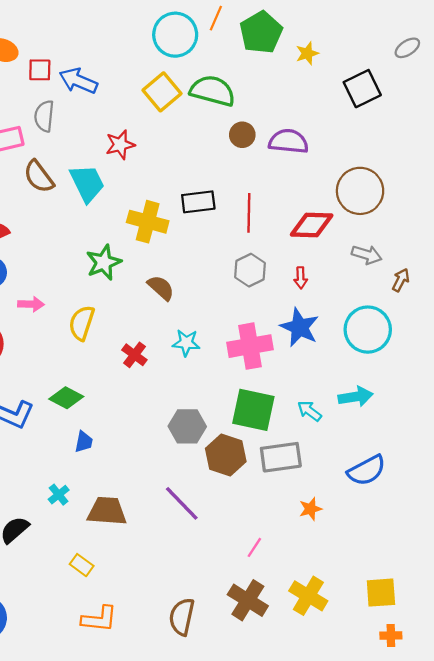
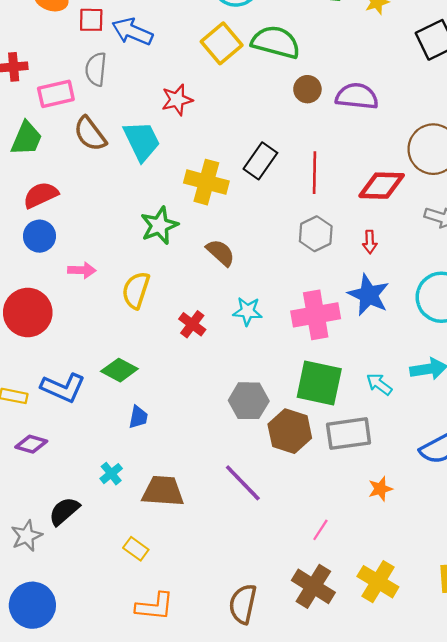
black rectangle: (198, 202) -> (260, 161), turned -48

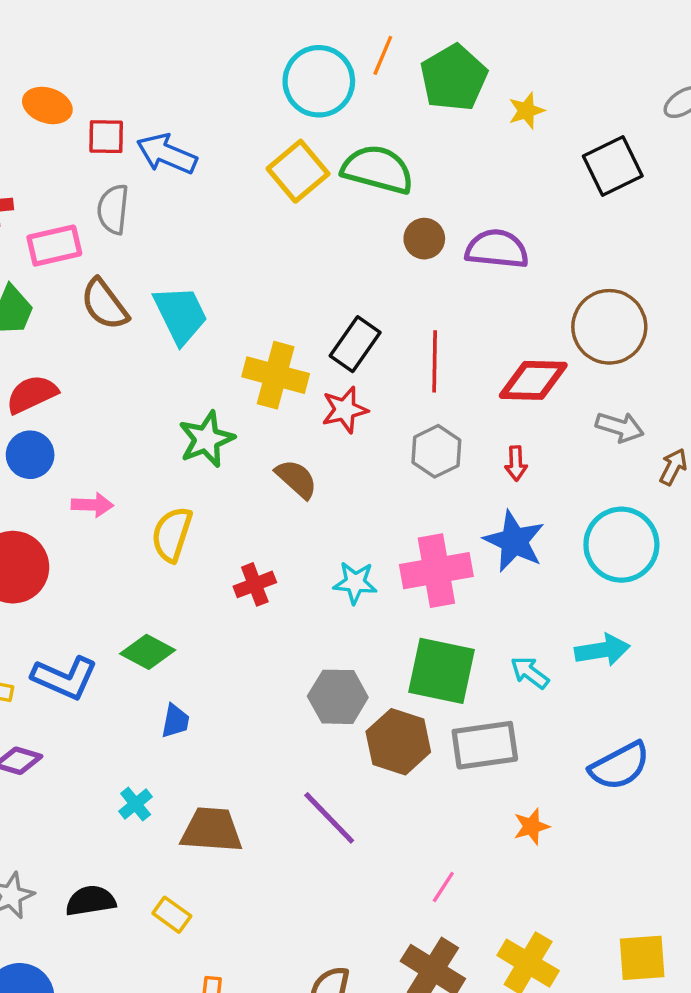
red star: (177, 100) -> (345, 410), moved
cyan star: (248, 311) -> (355, 583), moved
red cross: (192, 324) -> (255, 584), turned 32
black semicircle: (64, 511) -> (91, 901), moved, turned 32

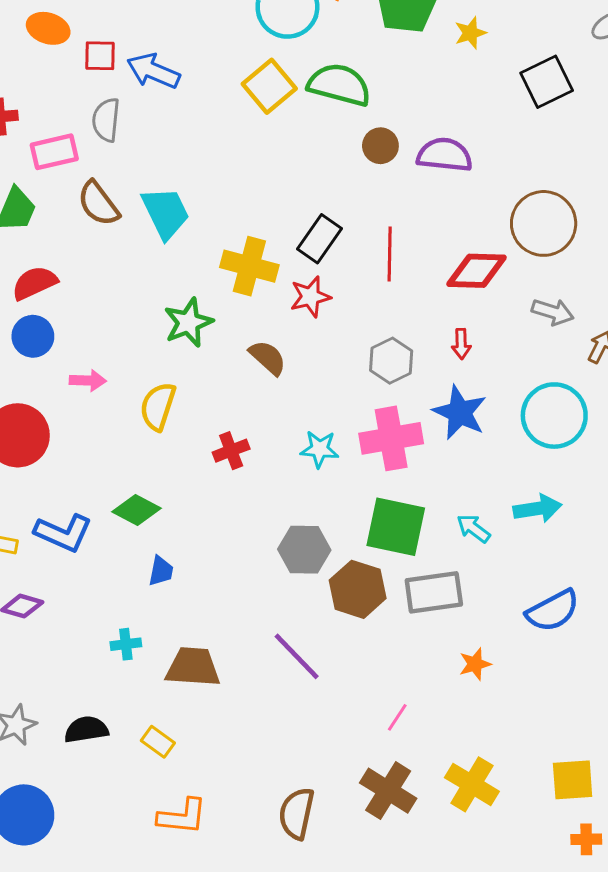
gray hexagon: (436, 451) -> (391, 361), moved
cyan cross: (136, 804) -> (126, 644), turned 32

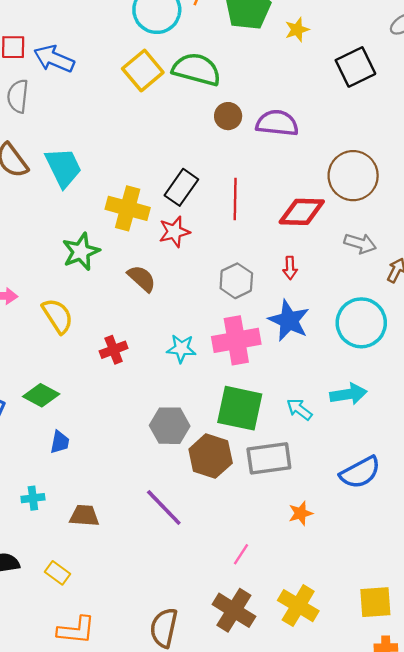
yellow semicircle: (158, 406) -> (57, 316), turned 129
brown trapezoid: (193, 667) -> (84, 516), size x0.7

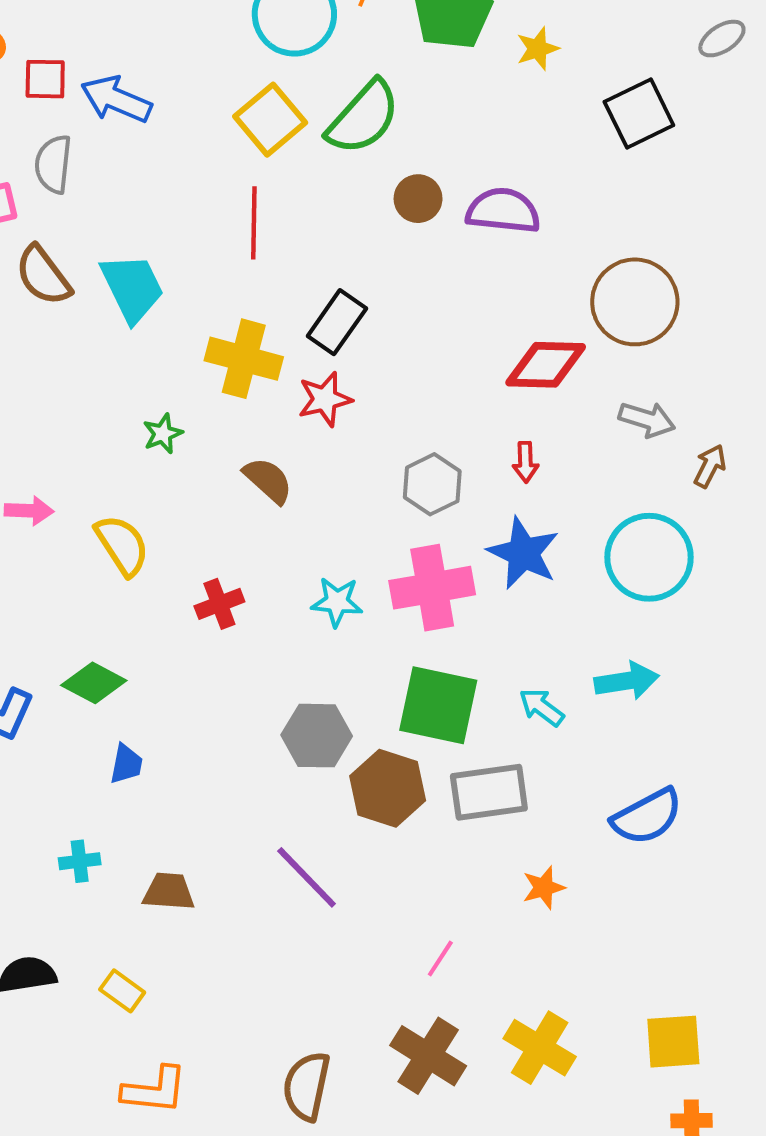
green semicircle: (197, 69) -> (363, 118), turned 117
red line: (235, 199) -> (254, 223), moved
green star: (81, 252) -> (163, 434), size x0.6

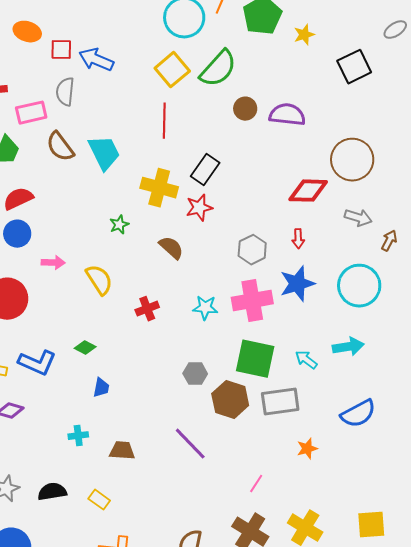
blue star: (523, 553) -> (297, 284), turned 30
green diamond: (94, 683) -> (85, 348), size x0.7
gray hexagon: (317, 736) -> (195, 374), size x0.7

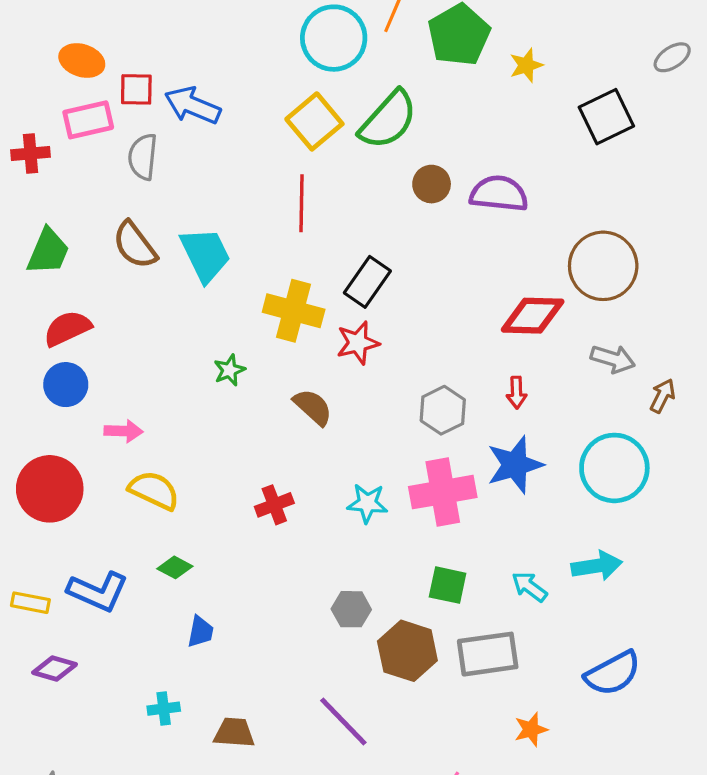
pink rectangle: (31, 113) -> (88, 120), moved
yellow semicircle: (99, 280) -> (154, 490), moved, turned -32
green square: (255, 359) -> (448, 585), size x0.6

